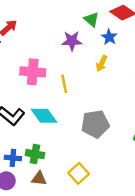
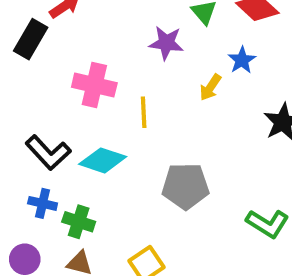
blue star: (109, 37) -> (242, 60), moved
cyan diamond: (44, 116) -> (103, 160), turned -44
blue cross: (13, 158) -> (43, 203), moved

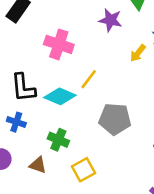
yellow line: (144, 112) -> (89, 79), moved, turned 35
black L-shape: (48, 153) -> (23, 88), turned 32
green cross: (79, 222) -> (58, 140), moved

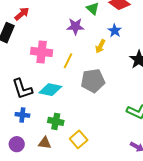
yellow line: (89, 79) -> (68, 61), moved
gray pentagon: (115, 119) -> (93, 81), moved

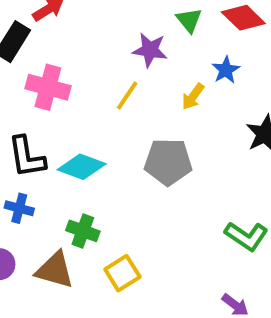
pink cross: (42, 52) -> (48, 87), moved
yellow line: (68, 61) -> (127, 96), moved
brown triangle: (45, 143) -> (55, 270), size x1.5

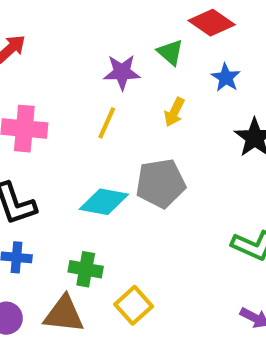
green triangle: (189, 20) -> (170, 52), moved
blue star: (226, 70) -> (226, 78), moved
cyan diamond: (82, 167) -> (104, 202), moved

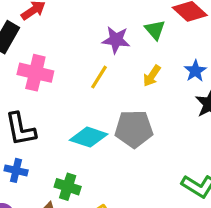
blue star: (226, 78) -> (195, 71), moved

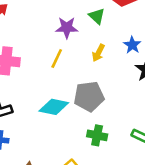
green cross: (68, 187) -> (97, 135), moved

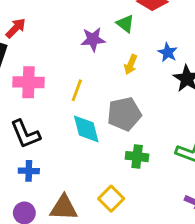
yellow line: (57, 59) -> (77, 90), moved
cyan diamond: (54, 107) -> (86, 129), turned 68

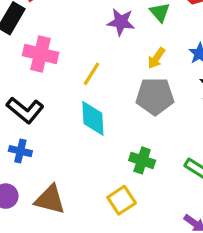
gray pentagon: (124, 114) -> (155, 96), moved
black L-shape: (25, 134) -> (25, 110), turned -40
yellow square: (111, 199) -> (122, 200), moved

